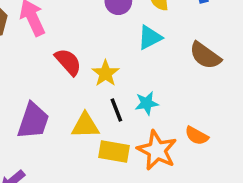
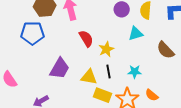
cyan star: (147, 103) -> (135, 72), moved

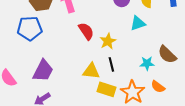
brown semicircle: (165, 50) -> (167, 55), moved
purple trapezoid: (60, 68) -> (43, 71), moved
cyan star: (135, 72) -> (147, 63), moved

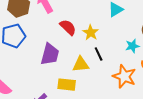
purple trapezoid: (43, 71) -> (50, 54), moved
yellow rectangle: (106, 89) -> (67, 85), moved

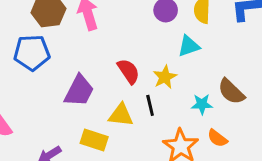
red semicircle: (68, 27) -> (128, 71), moved
yellow star: (91, 33) -> (165, 77), moved

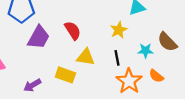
red semicircle: (128, 71) -> (73, 30), moved
purple trapezoid: (79, 91) -> (39, 37), moved
black line: (150, 105) -> (117, 58), moved

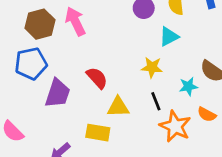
yellow star: (119, 30) -> (152, 67), turned -30

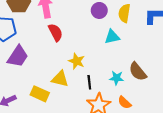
yellow star: (152, 67) -> (77, 61), moved
red semicircle: (97, 78) -> (55, 32), moved

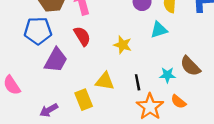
red semicircle: (55, 32) -> (82, 36), moved
yellow star: (77, 61) -> (123, 45), moved
yellow rectangle: (40, 94) -> (84, 100), turned 48

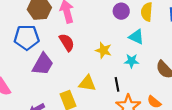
cyan triangle: (159, 30) -> (136, 37), turned 42
cyan star: (167, 75) -> (132, 61), moved

